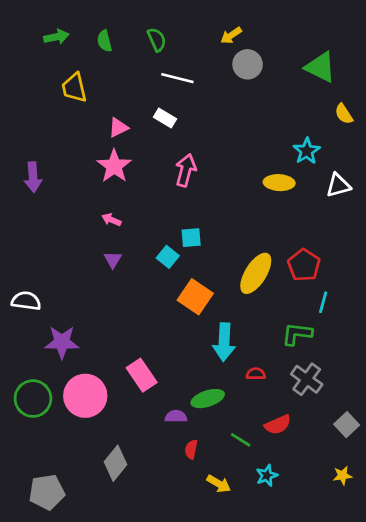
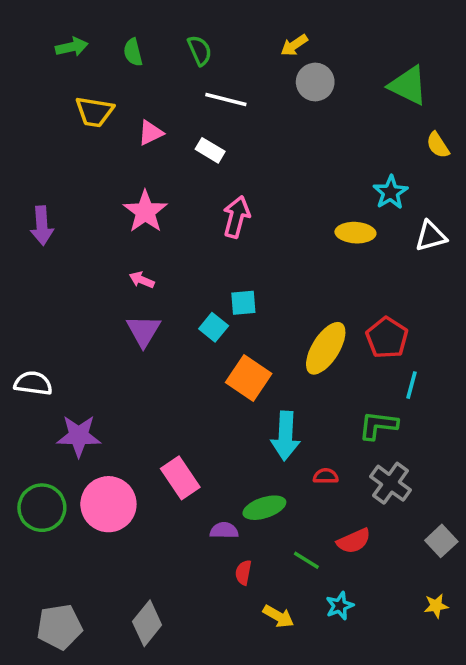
yellow trapezoid: (74, 88) -> (94, 112), turned -68
pink triangle: (118, 128) -> (151, 133), moved
purple triangle: (113, 260) -> (144, 331), size x1.5
gray diamond: (116, 463) -> (147, 623), moved

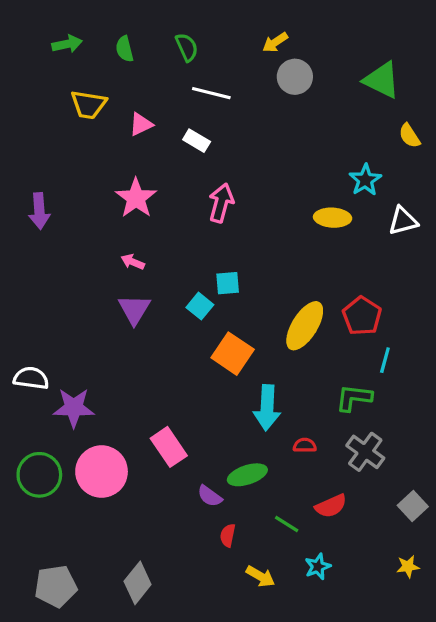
white semicircle: (33, 383) -> (31, 378), moved
purple semicircle: (224, 530) -> (210, 496), turned -145

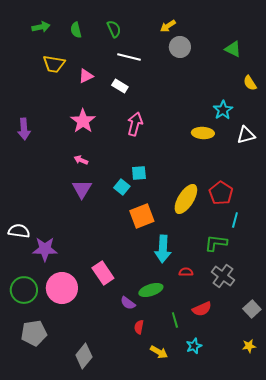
green triangle: (382, 80) -> (233, 49), size x0.7
orange square: (233, 354) -> (142, 216), turned 35
green line: (287, 524) -> (175, 320), turned 42
gray pentagon: (56, 586) -> (34, 333), moved

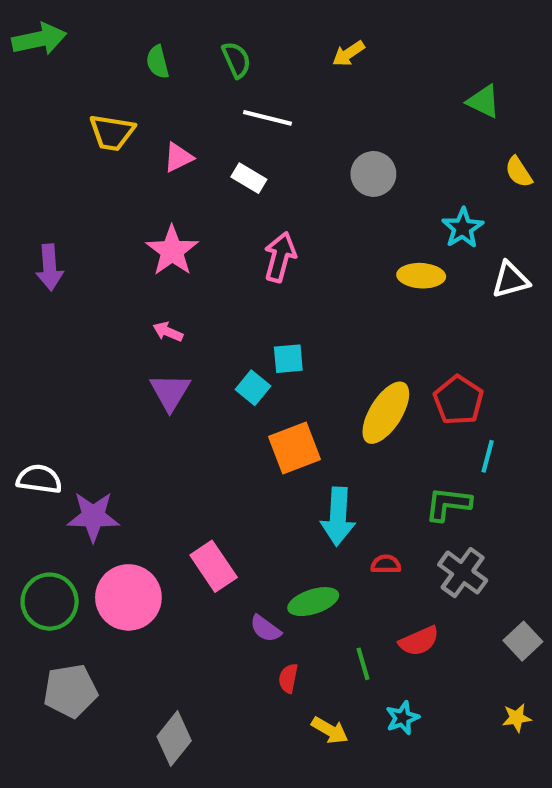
green arrow: (41, 27) -> (39, 39), moved, size x1.4
gray circle: (180, 47) -> (373, 174), moved

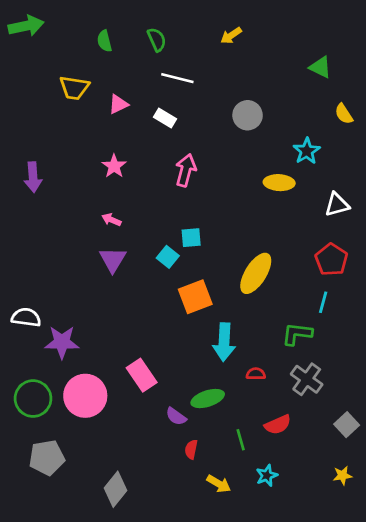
pink star: (172, 251) -> (114, 166), size x0.7
white triangle: (510, 280) -> (337, 205), moved
red pentagon: (458, 400) -> (331, 260), moved

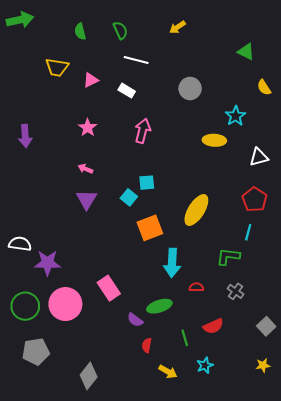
gray cross: (307, 379) -> (236, 291), size x0.7

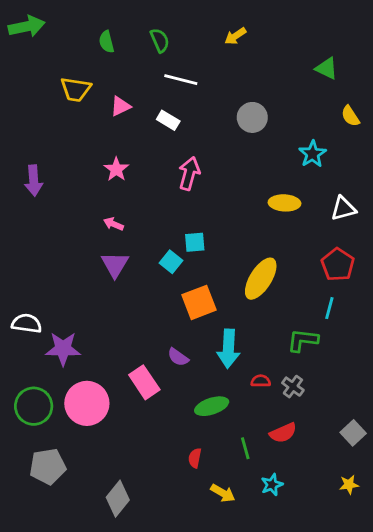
yellow ellipse: (214, 140) -> (284, 203), moved
gray cross: (236, 291) -> (293, 387), moved
purple semicircle: (135, 320) -> (178, 357), moved

